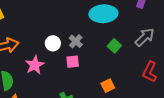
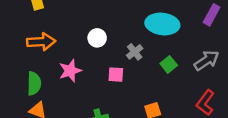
gray cross: (76, 41) -> (135, 52), moved
white circle: (53, 43) -> (97, 38), moved

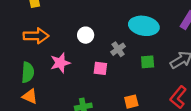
green square: (169, 64) -> (148, 62), turned 32

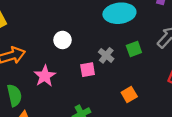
gray cross: (118, 49) -> (106, 55), moved

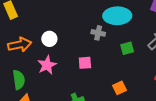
white circle: (63, 40) -> (49, 39), moved
gray cross: (106, 55) -> (98, 33), moved, turned -32

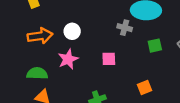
green semicircle: (19, 80) -> (37, 73), turned -84

